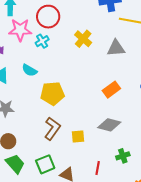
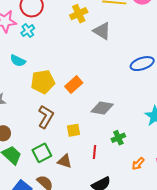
yellow cross: (83, 39) -> (79, 14), moved, turned 30
gray triangle: (116, 48) -> (102, 31), turned 42
orange rectangle: (111, 90) -> (74, 85), moved
yellow square: (78, 136) -> (73, 130), moved

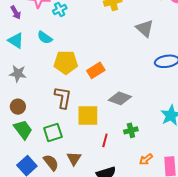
gray triangle: (102, 31) -> (145, 28), moved
brown L-shape: (46, 117) -> (63, 97), turned -30
yellow square: (73, 130) -> (88, 115), size x1.6
brown triangle: (65, 161) -> (74, 158), moved, turned 35

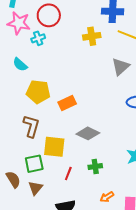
gray triangle: (145, 28) -> (121, 67), turned 30
green square: (53, 133) -> (34, 164), moved
brown semicircle: (51, 163) -> (13, 179), moved

